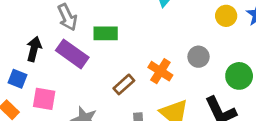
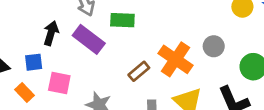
orange cross: (160, 71) -> (175, 59), size x1.4
blue square: (18, 79) -> (34, 62), turned -30

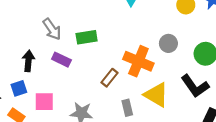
purple rectangle: (89, 39) -> (61, 60), size x0.7

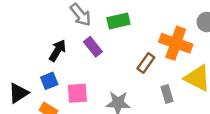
purple rectangle: (61, 60) -> (93, 47), turned 30
black arrow: (28, 61) -> (58, 50), turned 30

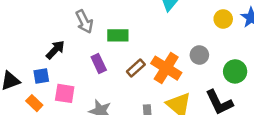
purple rectangle: (93, 47) -> (99, 63), moved
brown rectangle: (146, 63) -> (136, 68), moved

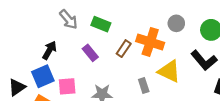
green rectangle: (118, 35) -> (101, 24), turned 36
blue square: (41, 76) -> (43, 76), size x1.5

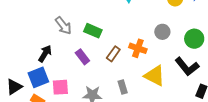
orange cross: (150, 42) -> (138, 48), size x0.7
gray rectangle: (144, 85) -> (123, 87), moved

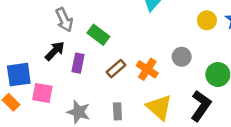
black arrow: (45, 54) -> (55, 51), moved
purple rectangle: (82, 57) -> (78, 63), turned 35
black L-shape: (187, 67) -> (201, 106), turned -120

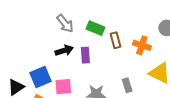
black arrow: (55, 51) -> (64, 50), turned 42
brown rectangle: (116, 69) -> (116, 40), moved, turned -49

